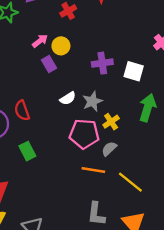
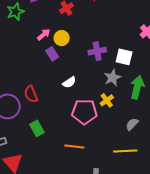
gray star: (92, 101) -> (112, 78), moved
gray semicircle: (109, 149) -> (132, 124), moved
orange line: (93, 170) -> (74, 146), moved
yellow line: (130, 182) -> (125, 151), turned -40

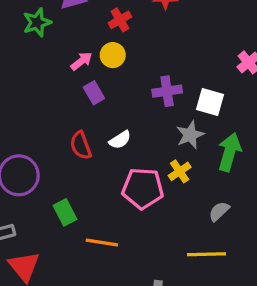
yellow circle: (62, 38) -> (113, 55), moved
red semicircle: (31, 94) -> (81, 145), moved
orange line: (74, 146) -> (102, 242), moved

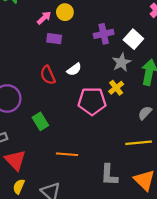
purple rectangle: (94, 93) -> (54, 39), turned -48
white square: (210, 102) -> (133, 39), turned 30
orange line: (102, 242) -> (67, 154), moved

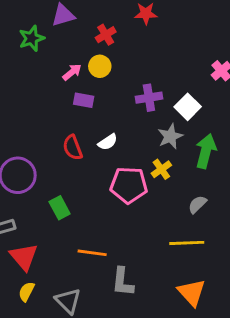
gray L-shape: (109, 175) -> (123, 282), moved

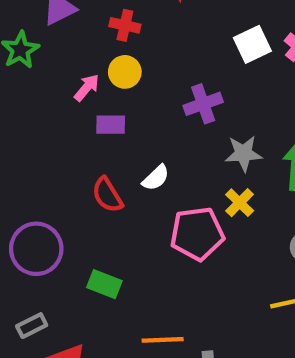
red cross: (106, 35) -> (125, 25), turned -36
white square: (188, 107) -> (252, 44), moved, turned 30
gray star: (170, 136) -> (244, 153), turned 30
green rectangle: (60, 208) -> (104, 284), turned -30

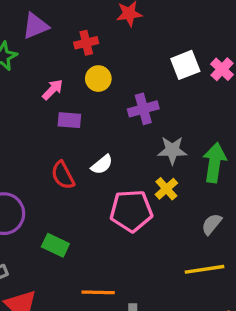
red cross: (125, 25) -> (86, 43), turned -30
yellow circle: (125, 72) -> (98, 79), moved

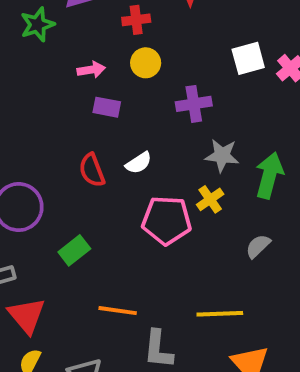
pink arrow: (53, 90) -> (91, 70), turned 30
green rectangle: (55, 245) -> (74, 250), turned -70
yellow line: (204, 269) -> (220, 314), moved

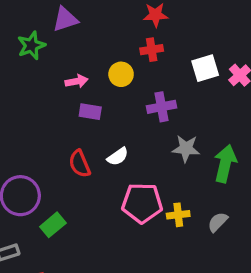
red cross: (136, 20) -> (152, 50), moved
yellow cross: (210, 199) -> (178, 215), moved, turned 30
green rectangle: (74, 250) -> (53, 225), moved

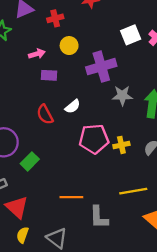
red cross: (152, 50) -> (55, 18), moved
purple cross: (162, 107) -> (101, 67), size x1.4

